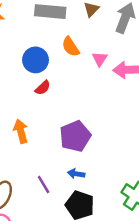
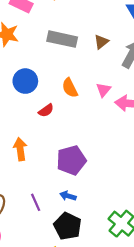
orange semicircle: (71, 47) -> (70, 88), moved
blue circle: (36, 60) -> (25, 81), moved

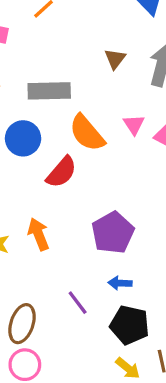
gray rectangle: (62, 39) -> (49, 91), moved
orange semicircle: (70, 88) -> (87, 133), size x1.4
red semicircle: (46, 110) -> (61, 172), size x1.5

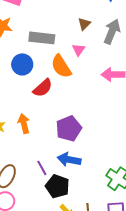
pink triangle: (134, 124) -> (79, 50), moved
blue arrow: (120, 283) -> (69, 160), size x1.6
black pentagon: (130, 325) -> (57, 186), moved

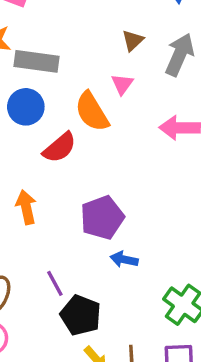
gray rectangle: (42, 38) -> (36, 61), moved
blue arrow: (69, 160) -> (124, 259), moved, size x0.7

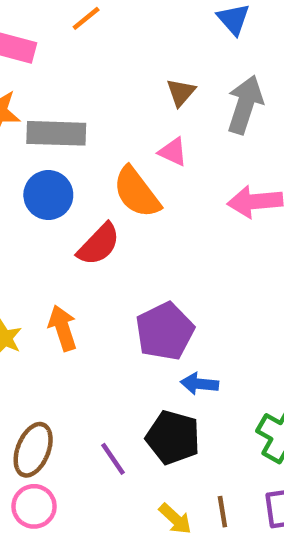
pink triangle: (122, 84) -> (173, 152), turned -35
purple line: (55, 283) -> (113, 459), moved
black pentagon: (81, 315) -> (173, 437), moved

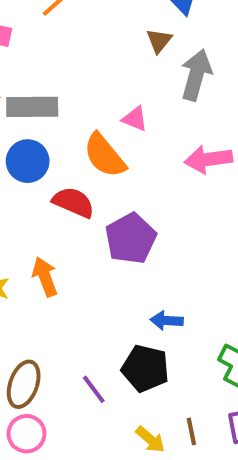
brown triangle: (181, 92) -> (159, 41), moved
red semicircle: (99, 244) -> (73, 202), turned -108
purple pentagon: (165, 331) -> (131, 238), moved

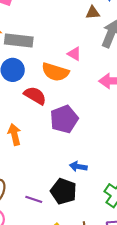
brown triangle: (159, 41) -> (93, 13), turned 40
orange semicircle: (105, 155) -> (55, 72), turned -40
purple line: (94, 389) -> (34, 199), turned -42

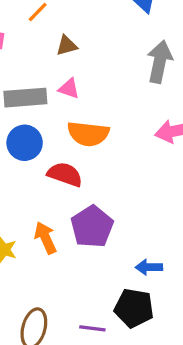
brown triangle: (93, 13) -> (67, 46), moved
pink triangle: (74, 54) -> (69, 89), moved
purple pentagon: (64, 119) -> (92, 227), moved

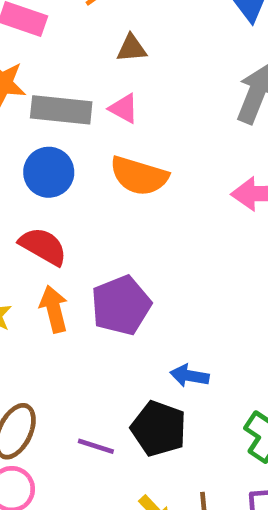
red semicircle: (65, 174) -> (43, 246), moved

